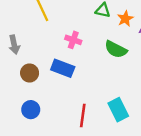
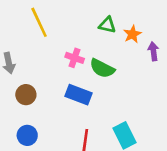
green semicircle: (116, 49) -> (102, 68), moved
blue rectangle: (63, 68) -> (78, 95), moved

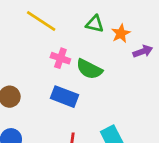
yellow line: (39, 22) -> (41, 21), moved, turned -32
purple arrow: (153, 51) -> (143, 51), turned 78

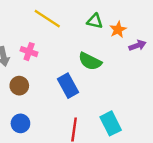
pink cross: (60, 58) -> (29, 52), moved
blue rectangle: (65, 97) -> (68, 86), turned 40

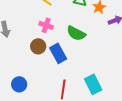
pink cross: (29, 52) -> (46, 25), moved
brown circle: (19, 86) -> (38, 46), moved

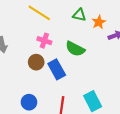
blue circle: (19, 84) -> (29, 102), moved

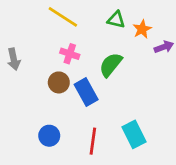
green semicircle: (75, 49) -> (111, 65), turned 102

